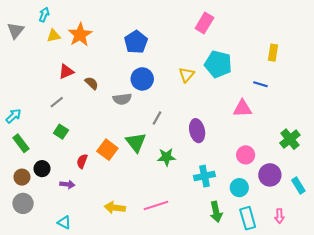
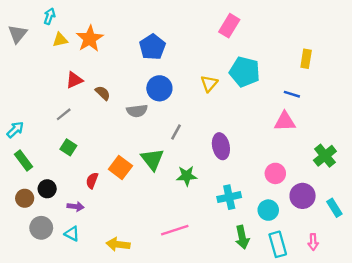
pink triangle: (242, 108) -> (285, 121), moved
gray circle: (23, 203) -> (41, 228), moved
yellow arrow: (115, 208) -> (118, 244), moved
cyan triangle: (64, 222) -> (72, 234), moved

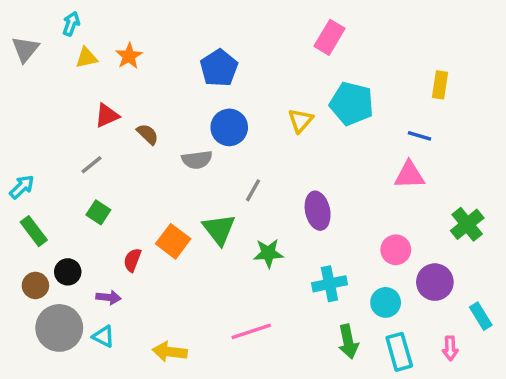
orange star: (90, 39) -> (129, 56), size x0.7
cyan rectangle: (334, 208) -> (481, 316), moved
gray circle: (41, 228) -> (59, 328), size x1.4

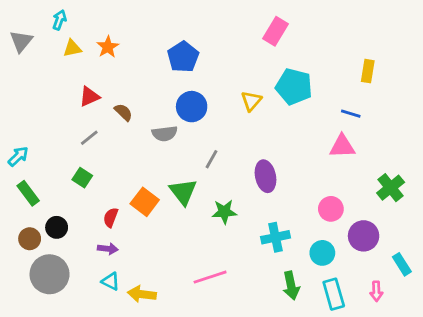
gray line: (92, 165) -> (89, 138), moved
purple arrow: (109, 297) -> (108, 249), moved
cyan triangle: (103, 336) -> (111, 281), moved

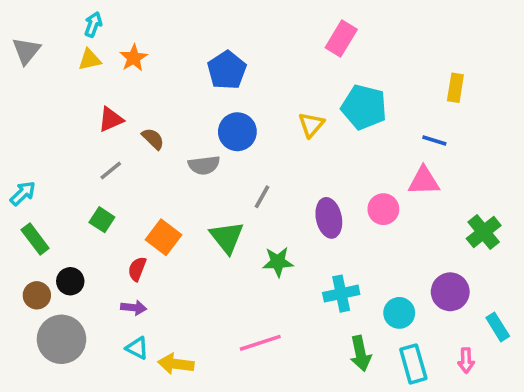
cyan arrow: (59, 20) -> (93, 24), moved
orange square: (145, 202) -> (163, 237), moved
pink circle: (331, 209) -> (383, 209), moved

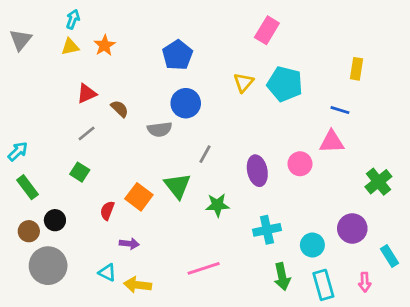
yellow triangle: (311, 125) -> (244, 83), moved
orange square: (163, 237) -> (139, 197), moved
purple arrow: (134, 308) -> (129, 244), moved

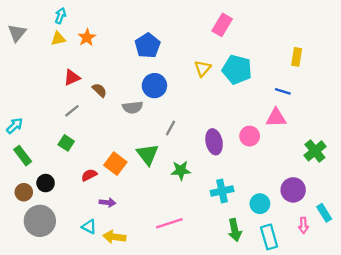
red semicircle: (107, 211) -> (89, 175), turned 42
pink arrow: (365, 282) -> (303, 225), moved

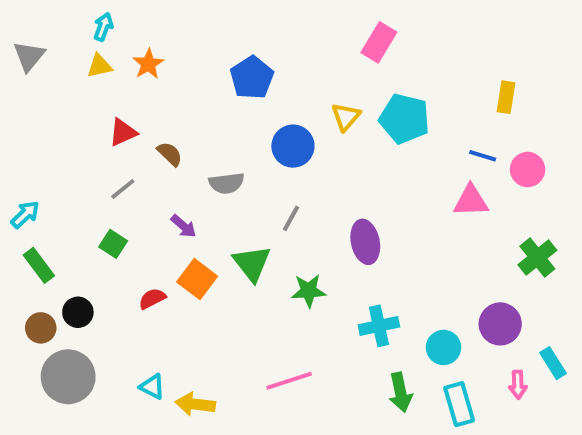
blue circle: (154, 86) -> (293, 146), moved
pink circle: (250, 136) -> (528, 170), moved
purple arrow: (107, 203) -> (183, 226), moved, turned 35

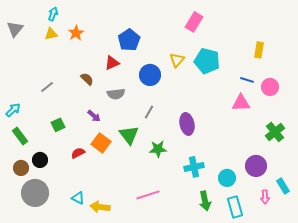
red triangle: (123, 132) -> (112, 63), moved
gray line: (123, 189) -> (47, 87), moved
green square: (113, 244) -> (58, 125), turned 32

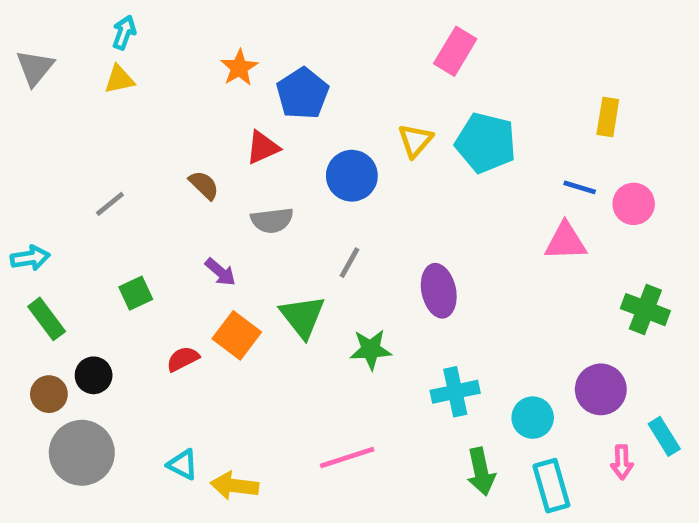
orange star: (76, 33) -> (239, 68), moved
cyan arrow: (13, 110) -> (30, 258), turned 35
green cross: (275, 132) -> (645, 310), turned -30

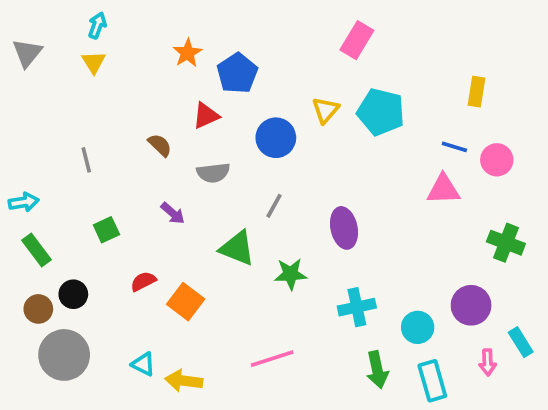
yellow triangle: (119, 79) -> (94, 62), turned -50
gray line: (110, 204) -> (86, 160), turned -65
green triangle: (303, 317) -> (237, 248), turned -30
orange square: (237, 335) -> (186, 302), moved

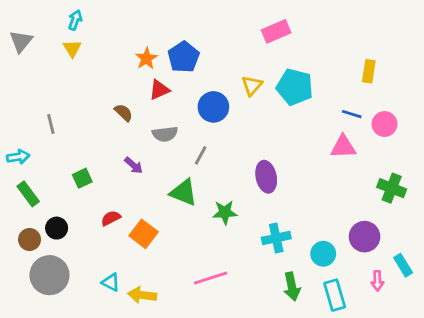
pink rectangle: (357, 40) -> (276, 31), turned 36
orange star: (187, 53) -> (146, 58), moved
gray line: (86, 160) -> (51, 124), moved
gray line: (274, 206) -> (201, 155), moved

